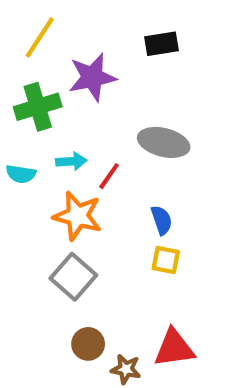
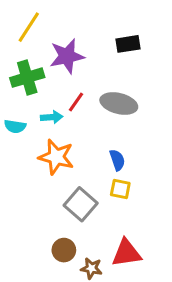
black rectangle: (162, 44) -> (128, 44), moved
red line: (109, 176) -> (76, 102), moved
gray square: (73, 277) -> (81, 204), moved

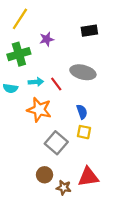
purple star: (67, 56) -> (47, 39), size x0.6
red line: (76, 102) -> (56, 84), moved, turned -72

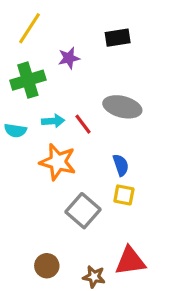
black rectangle: (89, 31) -> (118, 38), moved
brown circle: (45, 175) -> (47, 266), moved

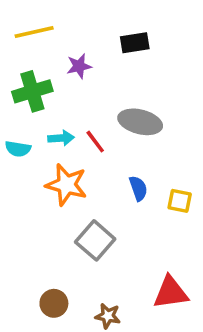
yellow line: (30, 28) -> (34, 32), turned 44
yellow square: (124, 195) -> (180, 201), moved
red triangle: (130, 261) -> (171, 293), moved

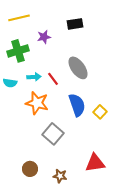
gray ellipse: (140, 122) -> (78, 68), turned 40
blue semicircle: (138, 188) -> (77, 105), size x1.6
yellow square: (180, 201) -> (100, 112), turned 32

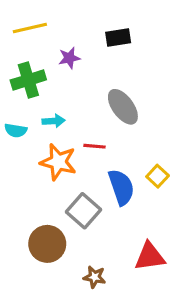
red line: (53, 79) -> (95, 146), moved, turned -48
blue semicircle: (77, 105) -> (121, 187), moved
brown circle: (30, 169) -> (47, 244), moved, size x1.5

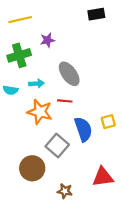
black rectangle: (118, 37) -> (96, 14), moved
gray ellipse: (123, 107) -> (69, 74), moved
yellow square: (158, 176) -> (108, 122), turned 32

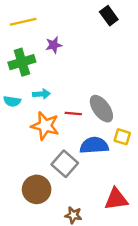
black rectangle: (96, 14) -> (109, 16), turned 63
gray ellipse: (69, 74) -> (101, 109), moved
yellow square: (108, 122) -> (122, 137), turned 32
blue semicircle: (83, 129) -> (94, 145), turned -75

